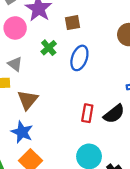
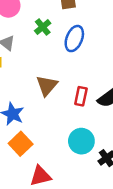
brown triangle: (28, 100) -> (47, 86), moved

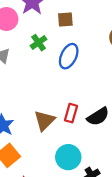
brown triangle: (47, 86) -> (44, 121), moved

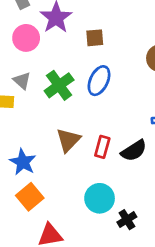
green cross: (38, 43) -> (59, 85), moved, size x1.5
brown triangle: (44, 121) -> (68, 140), moved

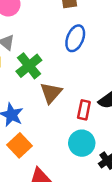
green cross: (59, 85) -> (29, 66), moved
red rectangle: (102, 147) -> (84, 110), moved

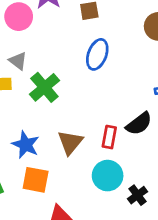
brown triangle: (51, 93) -> (70, 142), moved
orange square: (20, 145) -> (36, 180), turned -35

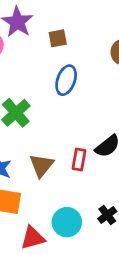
cyan circle: (108, 176) -> (67, 222), moved

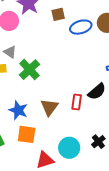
blue ellipse: (66, 80) -> (81, 27), moved, turned 55

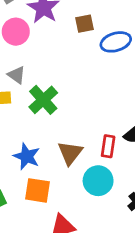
cyan circle: (69, 148) -> (98, 181), moved

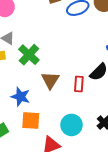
brown triangle: (70, 153) -> (50, 80), moved
cyan circle: (98, 181) -> (71, 125), moved

